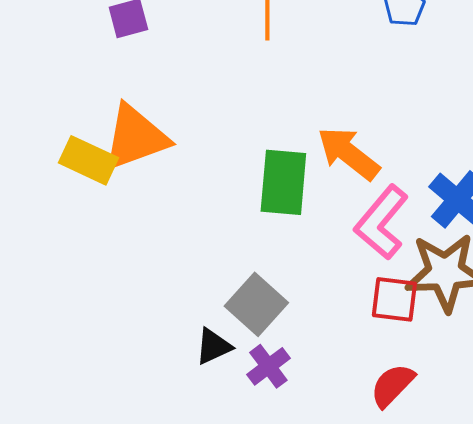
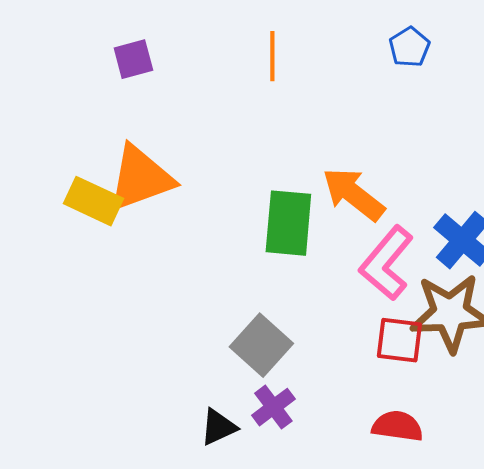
black triangle: (213, 346) -> (218, 427), moved
red semicircle: (392, 385) -> (397, 426), turned 54

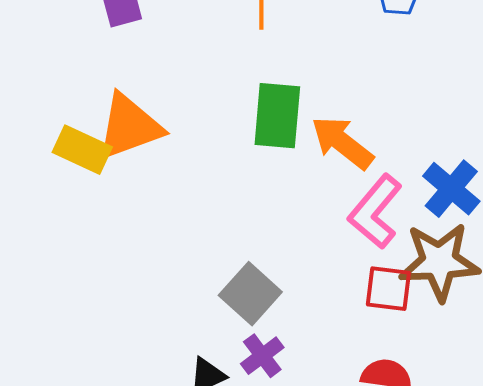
green rectangle: (288, 223) -> (277, 116), moved

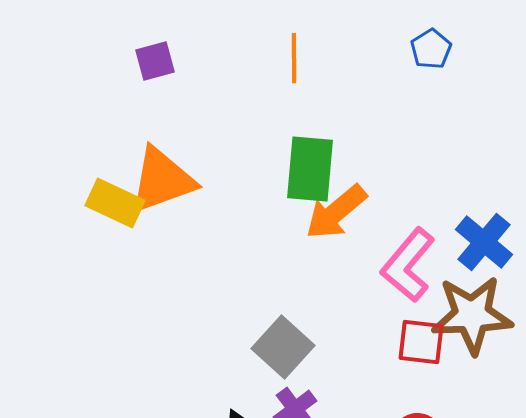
orange arrow: (342, 143) -> (336, 212), moved, turned -78

